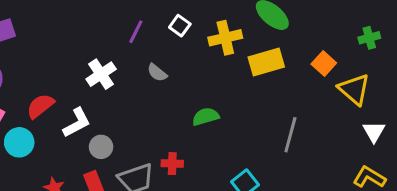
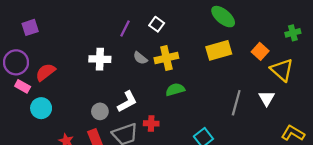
yellow cross: (225, 38) -> (166, 58), moved
white cross: (101, 74) -> (100, 59), turned 36
red semicircle: (40, 106) -> (45, 72), moved
white L-shape: (77, 123) -> (127, 102), moved
white triangle: (374, 132) -> (267, 98), moved

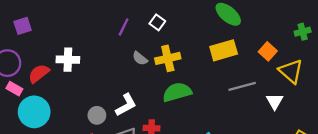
white cross: (100, 59) -> (68, 60), moved
green semicircle: (175, 90) -> (177, 92), size x1.4
gray line: (236, 103) -> (242, 86), moved, turned 60
cyan circle: (41, 108) -> (34, 112), size x1.4

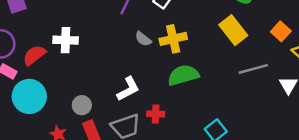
yellow rectangle: (224, 50) -> (233, 30), turned 68
gray circle: (97, 115) -> (82, 105), moved

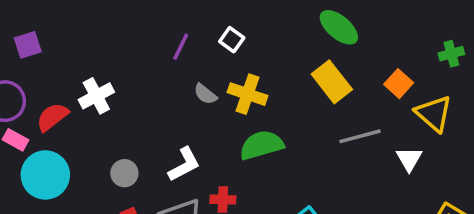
yellow cross: (173, 39) -> (247, 94), turned 32
white cross: (66, 40) -> (96, 96), turned -30
gray circle: (82, 105) -> (124, 173), moved

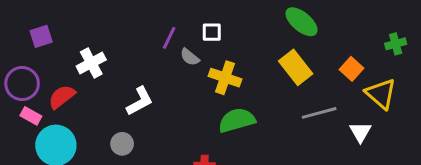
white square: (232, 40) -> (212, 32), turned -36
gray semicircle: (205, 94) -> (190, 57), moved
white cross: (96, 96) -> (91, 63), moved
white L-shape: (184, 164) -> (140, 101), moved

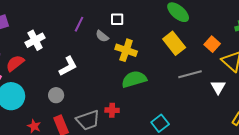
purple line: (169, 38) -> (79, 24), moved

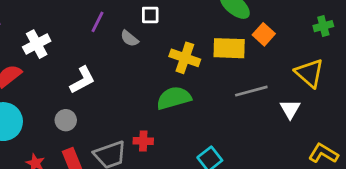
yellow rectangle: (174, 43) -> (229, 48), turned -50
orange square: (212, 44) -> (264, 34), moved
yellow cross: (126, 50) -> (185, 58), moved

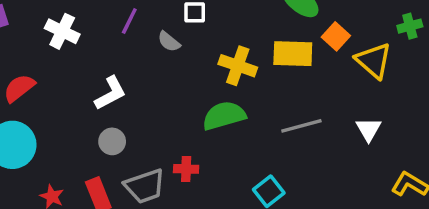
white cross: (37, 44) -> (62, 31), moved, turned -36
yellow triangle: (309, 73) -> (374, 61), moved
gray line: (251, 91) -> (301, 126), moved
gray circle: (66, 120) -> (112, 141), moved

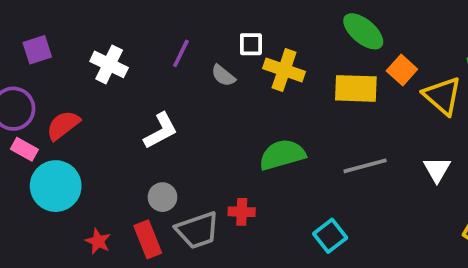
yellow cross: (238, 66) -> (284, 70), moved
gray circle: (112, 141) -> (162, 197), moved

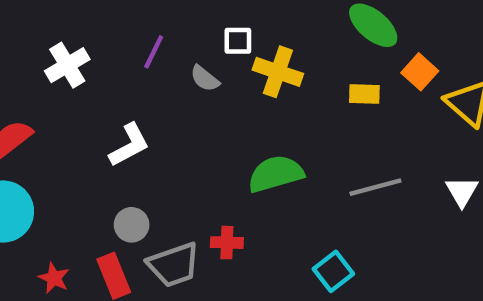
white cross: (109, 64) -> (67, 65), turned 33
yellow rectangle: (356, 88) -> (364, 94), size x0.6

